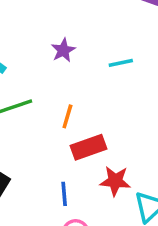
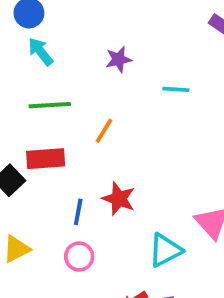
red rectangle: (89, 147) -> (46, 159), moved
red star: (115, 181) -> (119, 199), moved

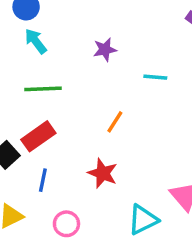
orange line: (104, 131) -> (115, 122), moved
red rectangle: (46, 159) -> (38, 136), turned -32
blue line: (78, 212) -> (43, 180), moved

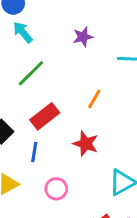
green line: (43, 89) -> (31, 73), turned -40
red rectangle: (38, 136) -> (45, 116), moved

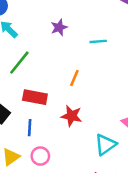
red rectangle: (45, 116) -> (35, 97), turned 55
pink circle: (56, 189) -> (40, 156), moved

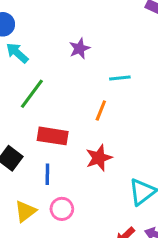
cyan line: (98, 41) -> (120, 78), moved
red star: (71, 116) -> (99, 158), turned -30

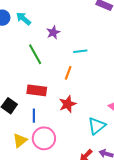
cyan arrow: (17, 53) -> (23, 19), moved
green line: (32, 94) -> (35, 54), moved, turned -65
pink circle: (62, 209) -> (44, 138), size x1.5

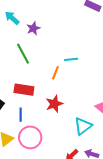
purple star: (53, 32) -> (33, 28), moved
cyan line: (80, 51) -> (71, 59), moved

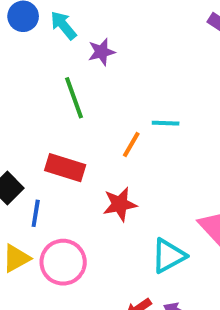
blue line: (21, 115) -> (36, 213), moved

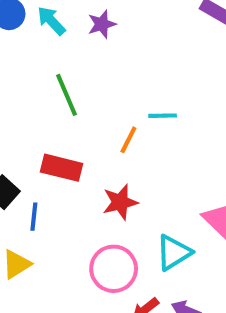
purple star: (102, 52) -> (102, 24), moved
pink circle: (63, 262) -> (114, 269), moved

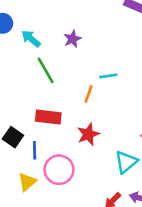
cyan arrow: (51, 21) -> (31, 39), moved
purple star: (102, 24) -> (72, 39), moved
pink circle: (114, 269) -> (59, 170), moved

